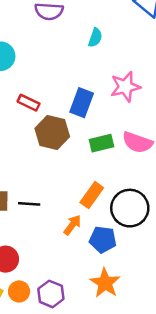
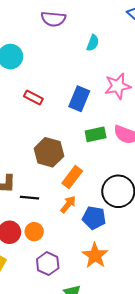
brown hexagon: (52, 133) -> (49, 152), moved
orange rectangle: (92, 195) -> (72, 177), moved
black line: (29, 204) -> (29, 198), moved
orange circle: (19, 291) -> (34, 232), moved

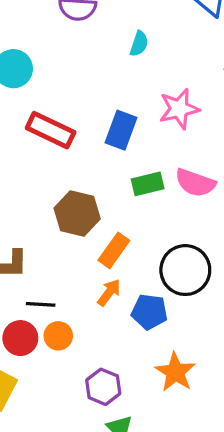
red rectangle: (33, 97) -> (51, 130), size x1.6
black line: (29, 198) -> (41, 304), moved
orange star: (95, 255) -> (175, 372), moved
purple hexagon: (48, 264) -> (103, 387), moved

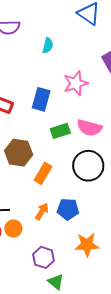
black circle: (185, 270) -> (88, 166), moved
orange arrow: (109, 292) -> (42, 211), moved
orange star: (175, 372) -> (87, 245), turned -30

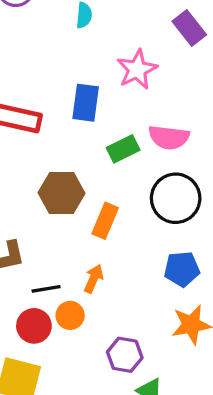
blue pentagon: (68, 209) -> (182, 269), moved
orange arrow: (42, 211) -> (94, 279), moved

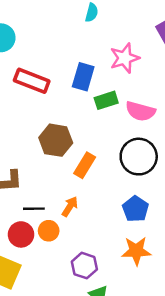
green rectangle: (123, 149) -> (106, 100), moved
blue pentagon: (182, 269) -> (135, 209), turned 30

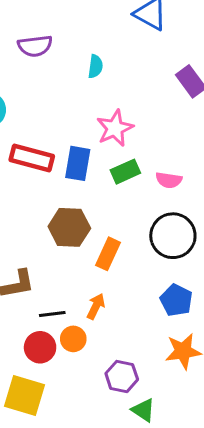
pink star: (125, 58) -> (115, 128), moved
blue rectangle: (83, 77) -> (78, 163), moved
pink semicircle: (140, 111) -> (169, 180), size x0.7

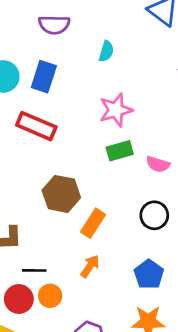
blue rectangle: (78, 163) -> (44, 77), moved
black circle: (173, 236) -> (154, 215), size x0.7
orange arrow: (96, 306) -> (90, 266), moved

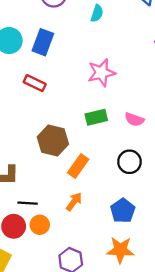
cyan semicircle: (106, 51) -> (97, 13), moved
red rectangle: (36, 126) -> (35, 83), size x0.7
green rectangle: (120, 151) -> (96, 117), moved

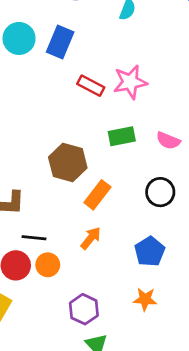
red rectangle: (35, 83) -> (91, 86), moved
orange star: (120, 250) -> (145, 299), size x0.7

